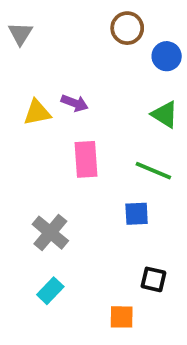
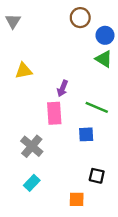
purple arrow: (75, 103) -> (63, 88), moved, turned 91
green triangle: (165, 114) -> (104, 59), moved
pink rectangle: (86, 159) -> (54, 113), moved

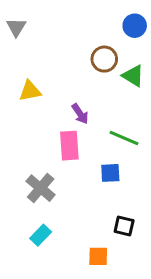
brown circle: (80, 18) -> (104, 59), moved
blue circle: (105, 35) -> (135, 26), moved
purple arrow: (63, 88) -> (80, 114), turned -56

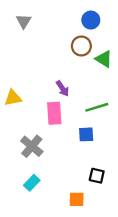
blue circle: (135, 26) -> (91, 20), moved
gray triangle: (16, 27) -> (24, 21), moved
yellow triangle: (30, 91) -> (13, 98), moved
green line: (124, 138) -> (97, 107), turned -40

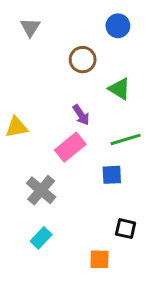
brown circle: (81, 46) -> (83, 60), moved
green triangle: (104, 59) -> (119, 89), moved
pink rectangle: (54, 113) -> (70, 147), turned 55

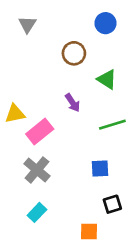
pink rectangle: (70, 147) -> (40, 131), moved
blue square: (112, 175) -> (100, 169), moved
black square: (126, 229) -> (112, 204), turned -30

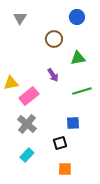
green triangle: (107, 79) -> (78, 58), turned -42
black square: (112, 204) -> (60, 143), moved

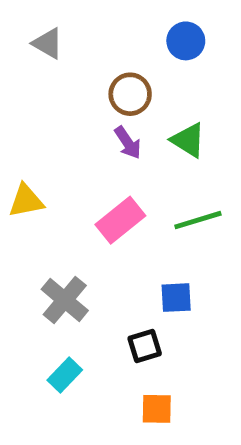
gray triangle: (20, 18) -> (48, 43), turned -32
green triangle: (78, 58) -> (188, 140), turned 42
purple arrow: (53, 75) -> (128, 143), moved
pink rectangle: (29, 96) -> (120, 220), moved

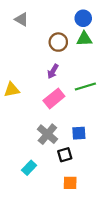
green triangle: (188, 140) -> (84, 39), moved, turned -35
purple arrow: (128, 143) -> (53, 71), moved, turned 64
green line: (198, 220) -> (85, 86), moved
gray cross: (65, 300) -> (47, 134), moved

